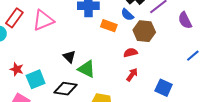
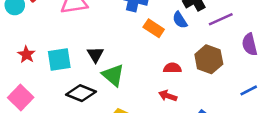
brown hexagon: (144, 31) -> (209, 59), moved
red arrow: (132, 75) -> (168, 96), turned -120
cyan square: (36, 79) -> (59, 60), moved

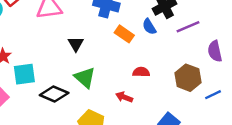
black triangle: (95, 55) -> (76, 44), moved
brown hexagon: (209, 59) -> (188, 78), moved
cyan square: (59, 60) -> (24, 74), moved
red arrow: (168, 96) -> (124, 97), moved

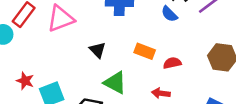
orange rectangle: (124, 34) -> (145, 51), moved

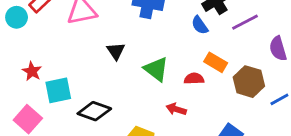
orange rectangle: (145, 51) -> (216, 62), moved
green triangle: (115, 83) -> (156, 69), moved

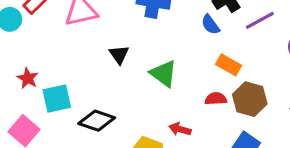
red semicircle: (194, 79) -> (216, 99), moved
brown hexagon: (249, 82) -> (250, 99), moved
red arrow: (176, 109) -> (180, 129), moved

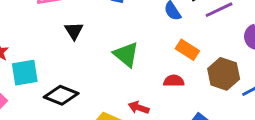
black triangle: (119, 54) -> (74, 31), moved
brown hexagon: (250, 99) -> (224, 74), moved

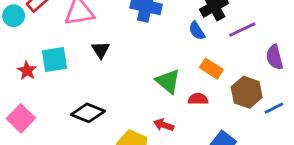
green triangle: (126, 54) -> (168, 81), moved
cyan square: (25, 73) -> (55, 60), moved

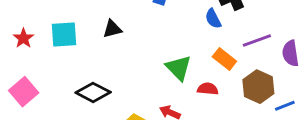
purple line: (242, 30) -> (257, 41), moved
black triangle: (101, 50) -> (112, 29), turned 42
red star: (27, 71) -> (23, 38), moved

